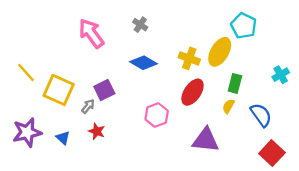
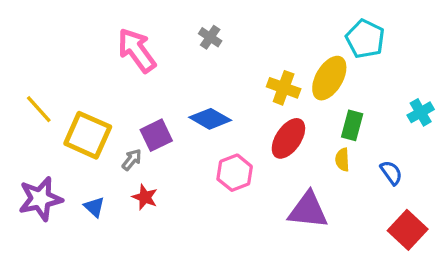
blue diamond: (144, 63) -> (210, 119), moved
yellow semicircle: (228, 106) -> (342, 160), turned -32
blue semicircle: (261, 115) -> (391, 173), size x0.7

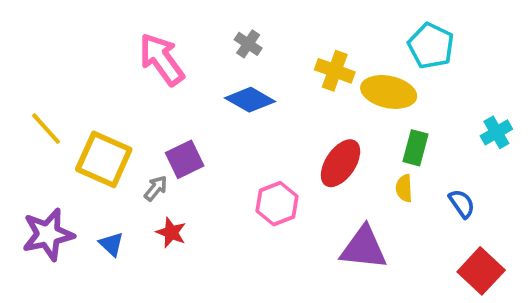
yellow ellipse: (329, 78) -> (389, 92), turned 72
yellow cross: (284, 88) -> (335, 71), moved
blue diamond: (210, 119) -> (250, 100), moved

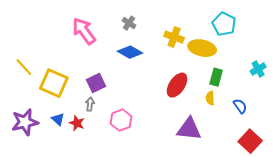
gray arrow: (156, 188) -> (90, 104), moved, turned -32
pink hexagon: (277, 204) -> (121, 120), moved
red star: (171, 232) -> (77, 123), moved
blue triangle: (111, 244) -> (58, 119), moved

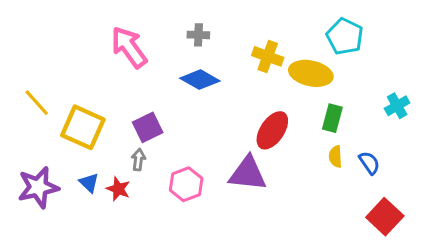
gray cross: (129, 23) -> (198, 35), turned -32
yellow semicircle: (210, 98) -> (335, 157), moved
purple triangle: (189, 129) -> (248, 173), moved

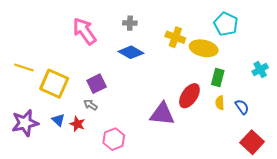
yellow line: (37, 103) -> (24, 67), turned -30
red ellipse: (272, 130) -> (189, 96), moved
gray arrow: (138, 160) -> (91, 105), turned -64
pink hexagon: (186, 184) -> (114, 139), moved

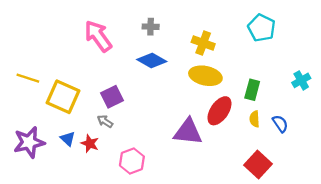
yellow ellipse: (204, 48) -> (205, 76), moved
red square: (252, 142) -> (258, 165), moved

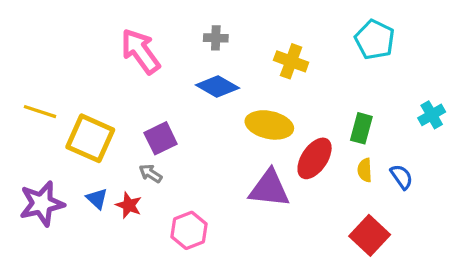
yellow ellipse: (205, 76) -> (269, 125), moved

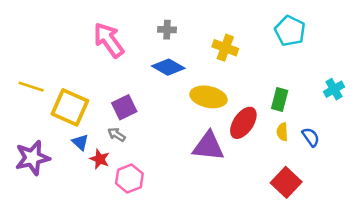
blue triangle: (97, 199) -> (80, 142), moved
pink hexagon: (189, 230) -> (129, 178), moved

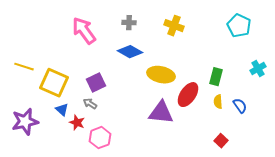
cyan pentagon: (290, 31) -> (239, 26), moved
yellow cross: (225, 48) -> (174, 26), moved
red square: (286, 182) -> (221, 141), size x0.6

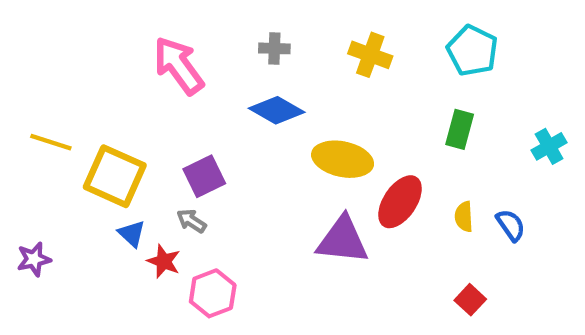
cyan pentagon: (239, 26) -> (472, 51), moved
green rectangle: (216, 77) -> (460, 129), moved
purple star: (25, 122) -> (34, 259), moved, size x0.6

